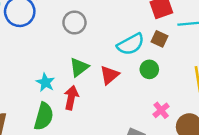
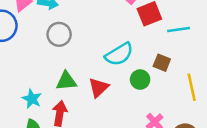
brown square: (160, 39) -> (162, 63), moved
green triangle: (79, 67) -> (66, 81), turned 35

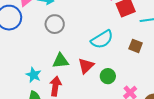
green circle: (140, 80) -> (108, 76), moved

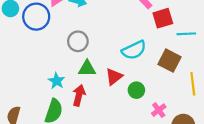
gray circle: (55, 24) -> (78, 41), moved
brown square: (136, 46) -> (169, 61), size x1.5

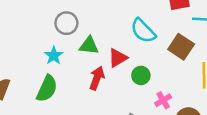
gray circle: (78, 41) -> (66, 23), moved
cyan semicircle: (134, 50) -> (143, 31), turned 65
red arrow: (79, 95) -> (97, 78), moved

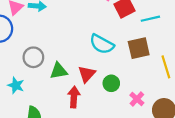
brown square: (181, 47) -> (139, 48), turned -30
cyan star: (54, 55) -> (16, 85), moved

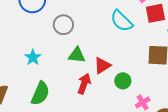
cyan semicircle: (102, 44) -> (121, 21), moved
gray circle: (33, 57) -> (63, 25), moved

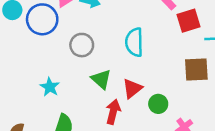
cyan semicircle: (121, 21) -> (134, 42), moved, turned 50
green triangle: (77, 55) -> (101, 79), turned 42

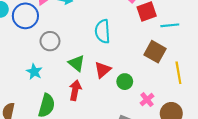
gray circle: (82, 45) -> (50, 41), moved
brown square: (196, 70) -> (155, 52), turned 35
red arrow: (113, 112) -> (75, 90), moved

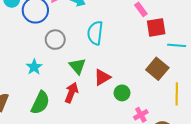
cyan semicircle: (103, 31) -> (95, 33), moved

